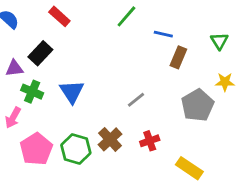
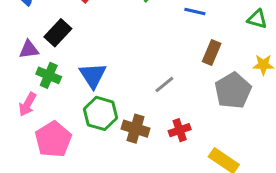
green triangle: (219, 41) -> (257, 19), turned -42
brown rectangle: (178, 57) -> (212, 53), moved
brown cross: (110, 139) -> (135, 129), turned -30
green hexagon: (76, 149) -> (100, 113), moved

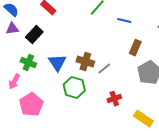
purple triangle: (29, 49) -> (12, 29), moved
green hexagon: (100, 113) -> (74, 88), moved
brown cross: (135, 129) -> (85, 62), moved

